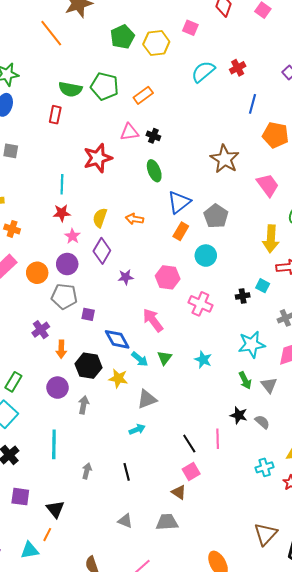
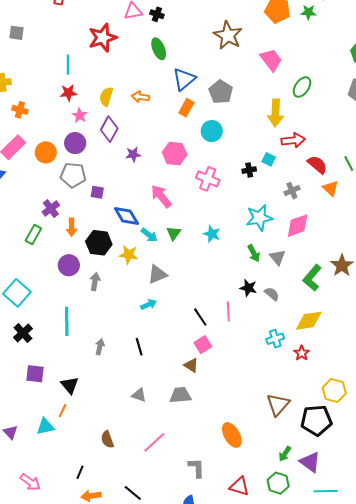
green rectangle: (13, 382) -> (33, 235), moved

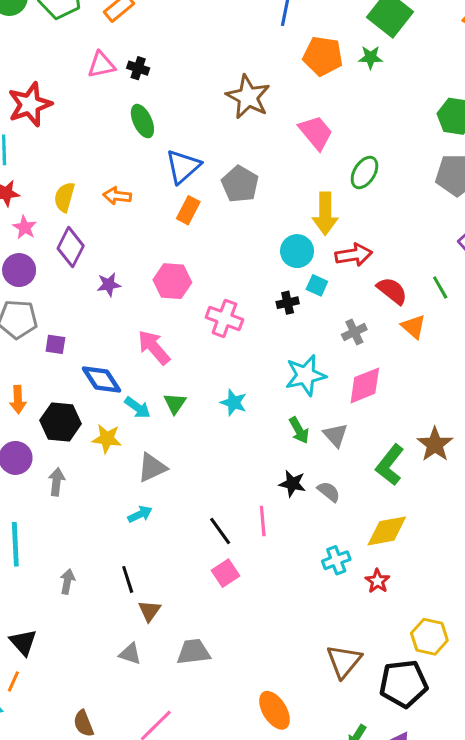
red star: (103, 38) -> (30, 104), moved
cyan circle: (212, 131) -> (297, 251), moved
brown triangle: (191, 365) -> (149, 611), moved, turned 35

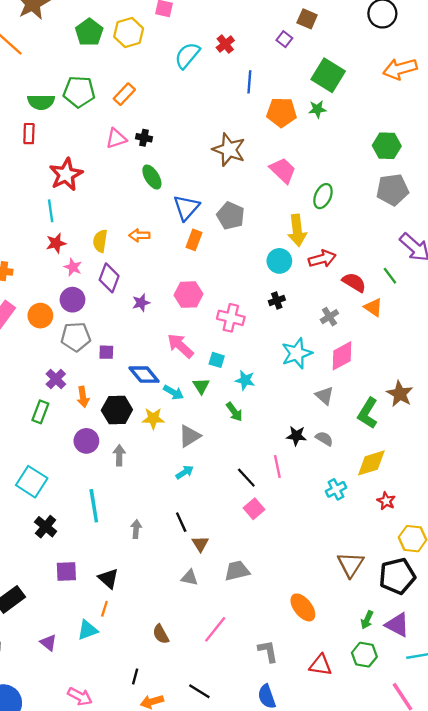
cyan square: (317, 285) -> (217, 360), moved
green arrow: (299, 430) -> (234, 412), moved
red star: (377, 581) -> (386, 501), moved

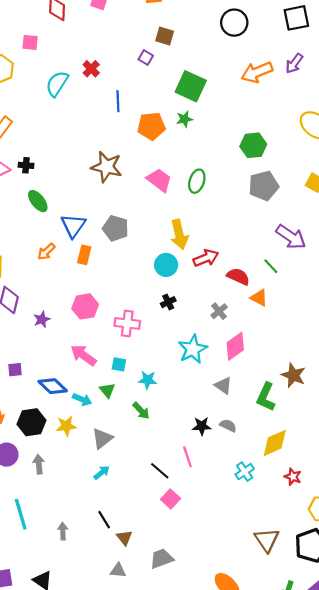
green ellipse: (323, 196) -> (197, 181), moved
orange arrow: (139, 235) -> (46, 252), moved, turned -36

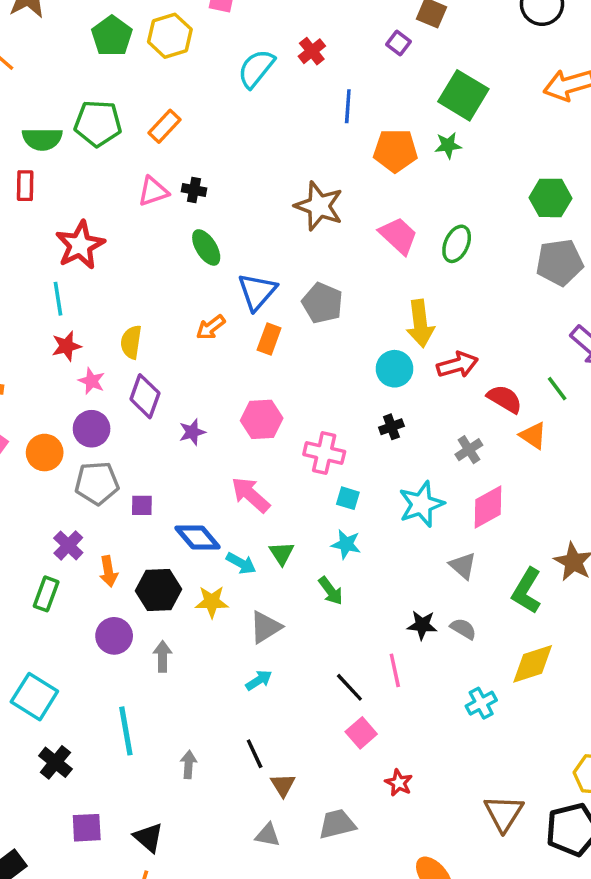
cyan square: (119, 364) -> (348, 498), moved
red star: (293, 477) -> (399, 783), moved

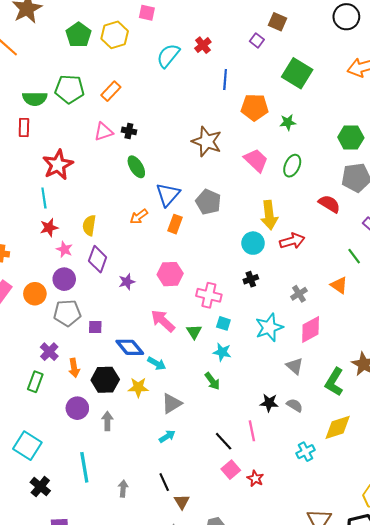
green star: (448, 145) -> (288, 122), moved
red semicircle: (505, 399) -> (329, 204), moved
green triangle: (282, 553) -> (194, 332), moved
red star: (399, 783) -> (255, 478), moved

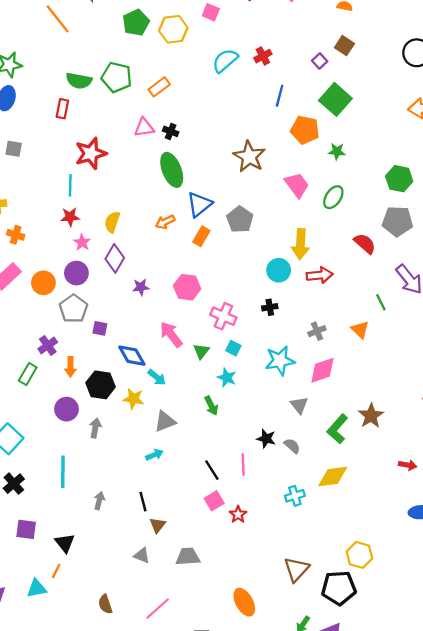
green square: (297, 73) -> (335, 99), moved
green ellipse: (136, 167) -> (172, 170), size x1.4
gray pentagon: (67, 313) -> (73, 309), turned 30

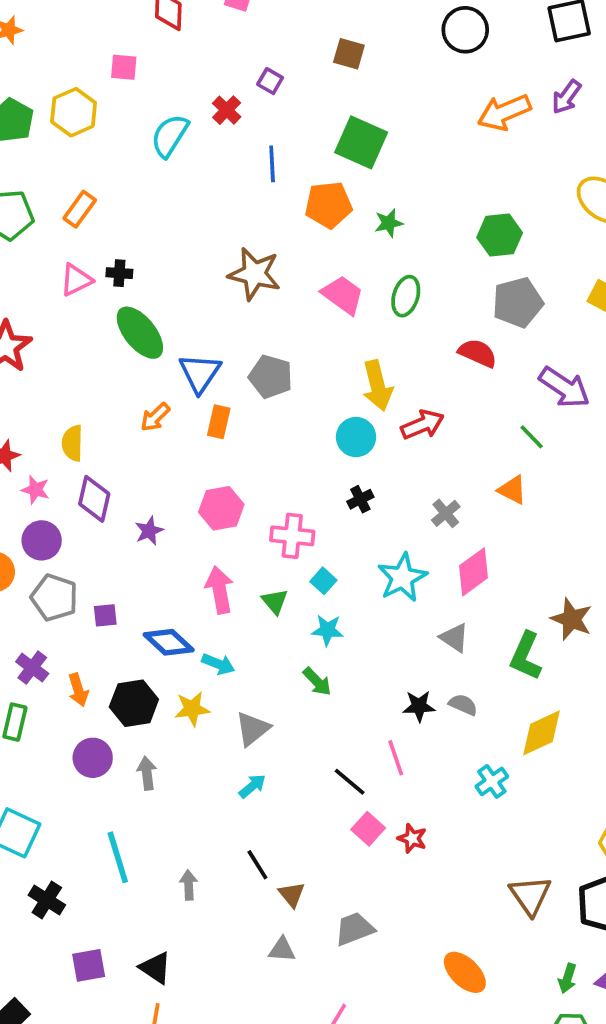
purple square: (320, 61) -> (270, 81), moved
pink arrow: (171, 334) -> (219, 590), turned 44
cyan square: (233, 348) -> (323, 581), turned 32

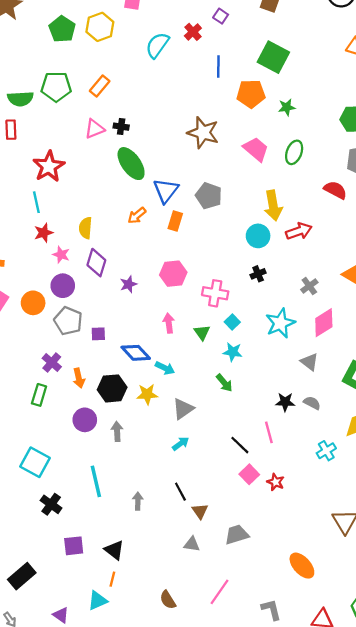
pink arrow: (219, 590) -> (169, 323), size x0.7

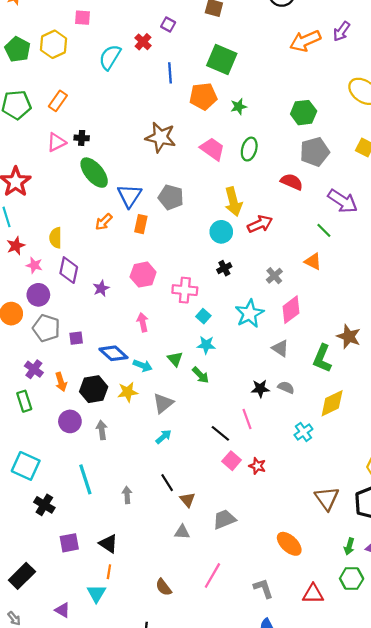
green triangle: (202, 332) -> (175, 359), moved
green rectangle: (39, 395) -> (24, 401), turned -30
cyan triangle: (98, 601) -> (96, 593), turned -30

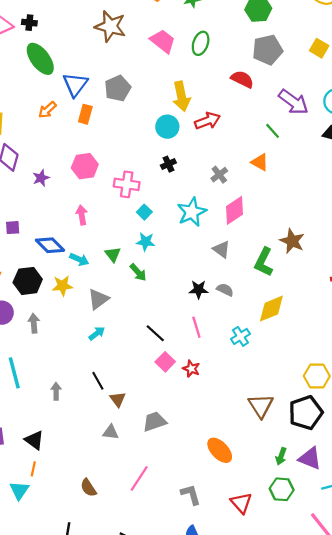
gray pentagon: (171, 197) -> (118, 88), turned 30
pink line: (247, 419) -> (196, 327), moved
red triangle: (313, 594) -> (241, 503), turned 45

